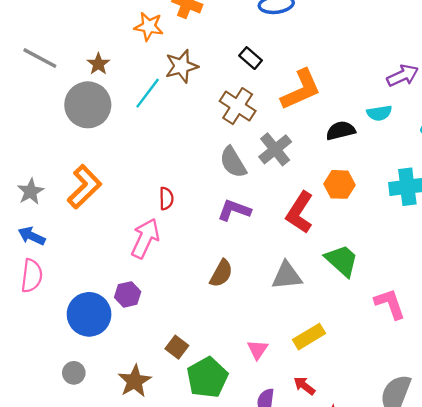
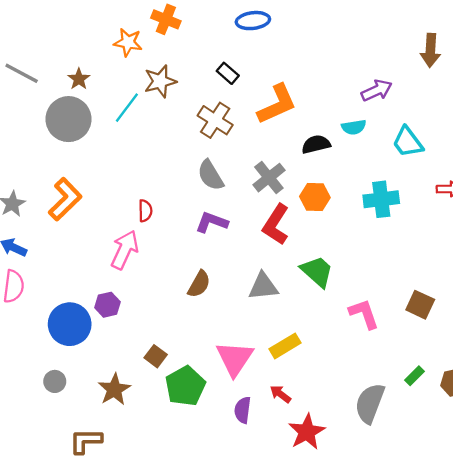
gray cross: (275, 149) -> (269, 178), moved
pink triangle: (258, 349) -> (235, 359), size x1.8

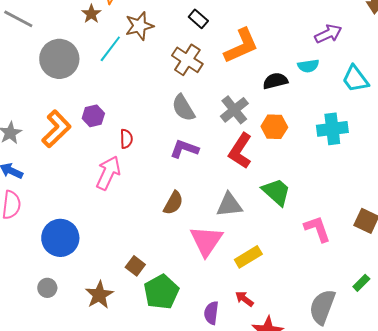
brown star: (79, 79) -> (91, 14), moved
purple hexagon: (107, 305) -> (93, 116), moved
pink triangle: (235, 359) -> (206, 241), moved

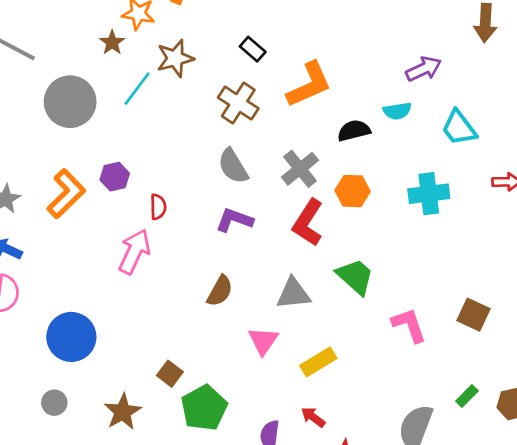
pink triangle: (206, 241) -> (263, 341), size x0.7

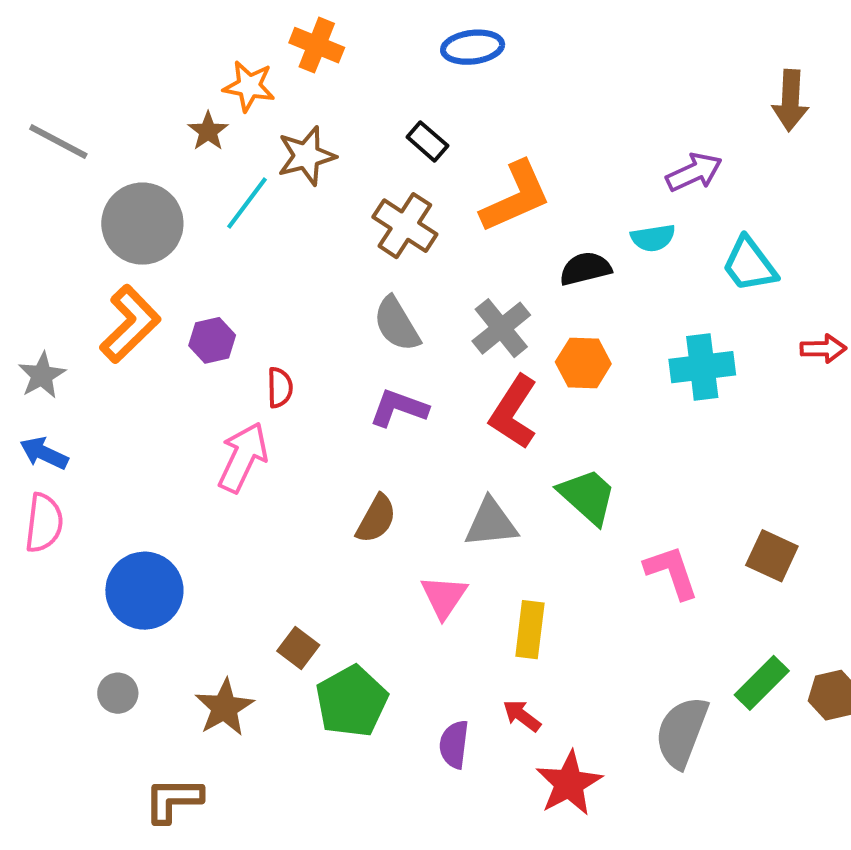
orange L-shape: (66, 194) -> (130, 324), moved
yellow rectangle: (318, 362) -> (530, 630), turned -52
green rectangle: (467, 396) -> (762, 683), size x1.5

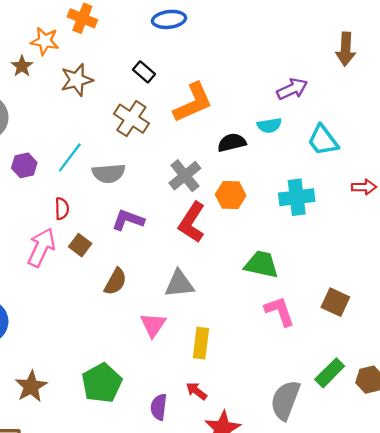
cyan line: (247, 203) -> (70, 157), moved
gray semicircle: (397, 324) -> (109, 173), moved, turned -64
purple hexagon: (212, 340) -> (24, 165), moved
green trapezoid: (587, 496) -> (261, 264), moved, turned -30
brown square: (298, 648) -> (80, 245), moved

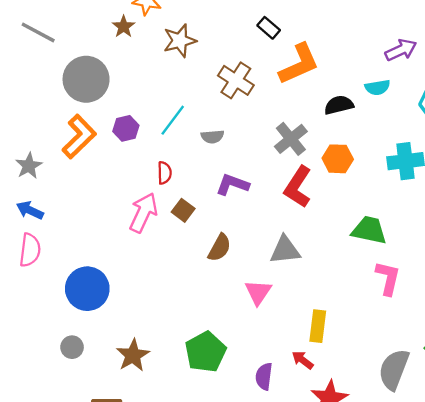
black rectangle: (144, 72) -> (269, 28), moved
gray semicircle: (109, 173) -> (212, 137), size x0.7
pink L-shape: (280, 311) -> (388, 278), turned 32
yellow rectangle: (201, 343) -> (318, 326), moved

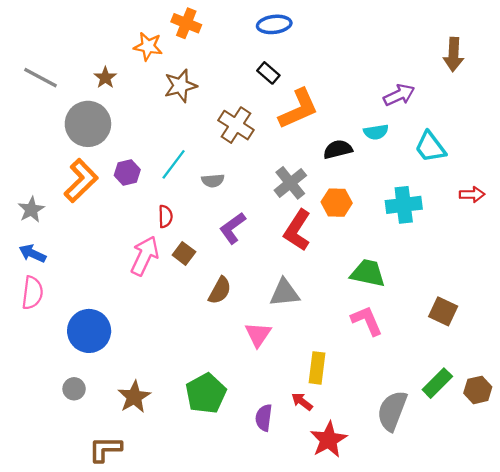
brown star: (124, 27) -> (105, 78), moved
purple L-shape: (232, 185) -> (233, 228), turned -56
pink L-shape: (388, 278) -> (367, 321), moved, turned -36

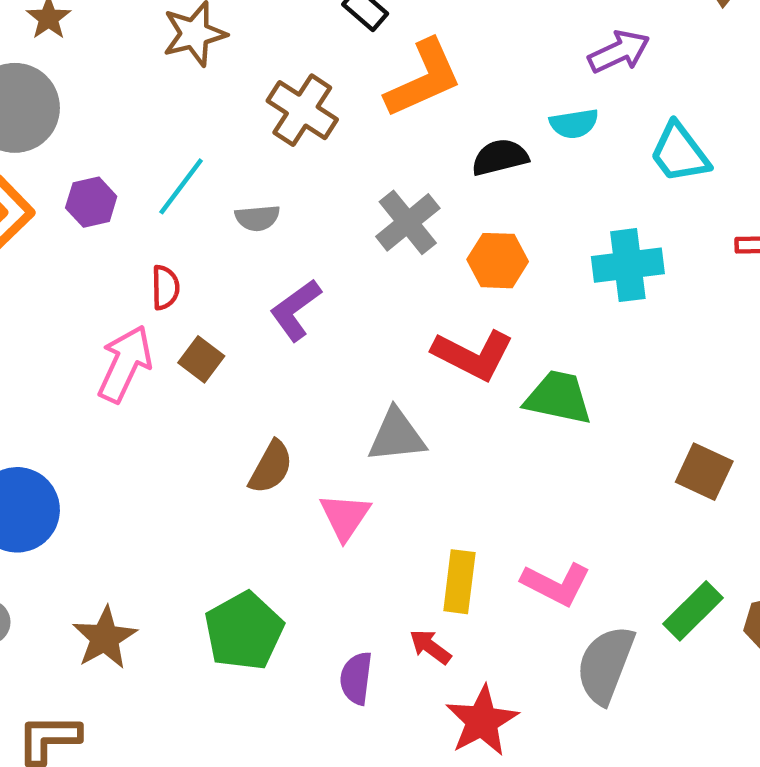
red L-shape: (297, 230) -> (473, 355), moved, turned -96
brown semicircle: (220, 290) -> (271, 467), moved
pink L-shape: (367, 321) -> (556, 584), moved, turned 140

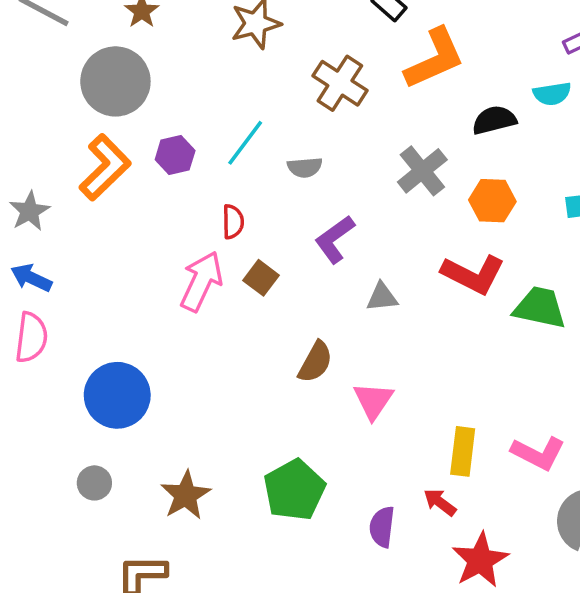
gray triangle: (397, 436) -> (382, 297), moved, size x0.7

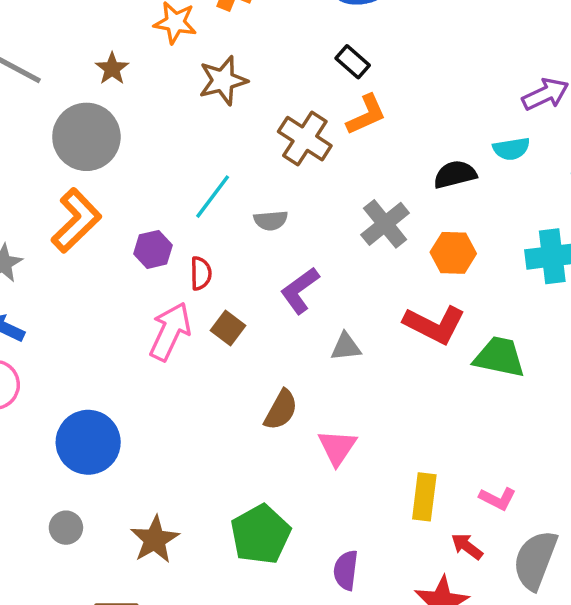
orange L-shape: (435, 59) -> (366, 115), moved, size x0.7
purple hexagon: (175, 155) -> (153, 249), moved
pink L-shape: (538, 453) -> (498, 499), size x0.7
red arrow: (440, 502) -> (467, 546), moved

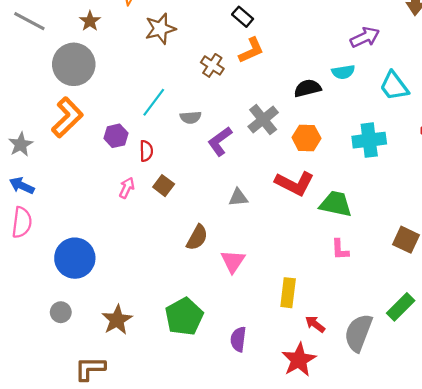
brown cross: (305, 139) -> (212, 65), size x0.7
purple L-shape: (300, 290) -> (220, 141), moved
pink arrow: (170, 331) -> (127, 188), size x0.6
pink L-shape: (498, 499) -> (340, 249), moved, turned 60

